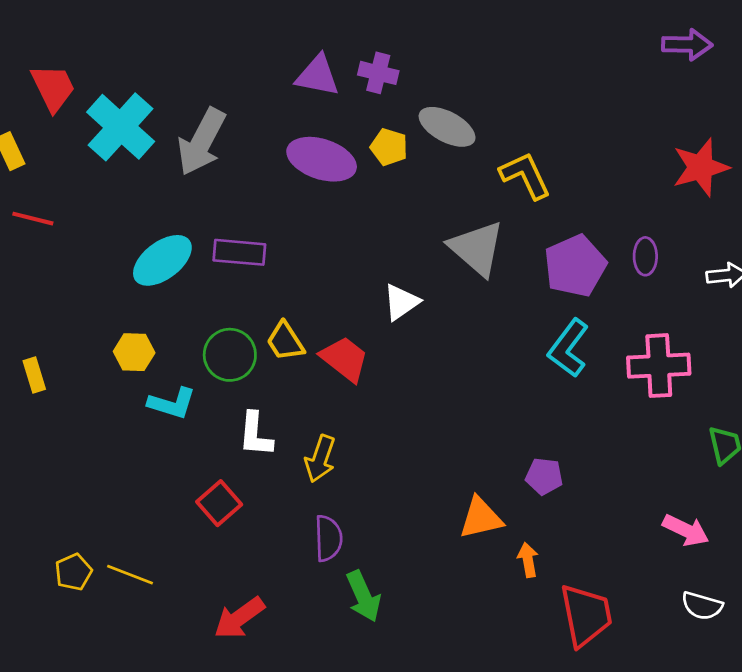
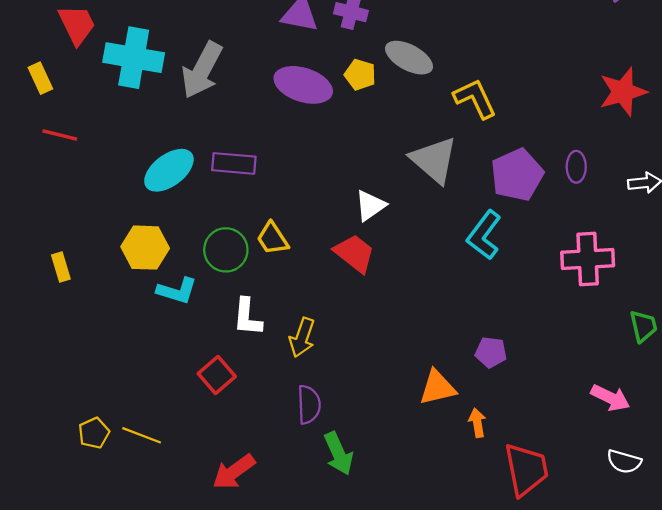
cyan cross: (121, 127) -> (134, 58), turned -32
cyan L-shape: (568, 348) -> (484, 235), moved
yellow hexagon: (134, 352) -> (145, 248), size x1.4
red trapezoid: (345, 359) -> (354, 253), moved

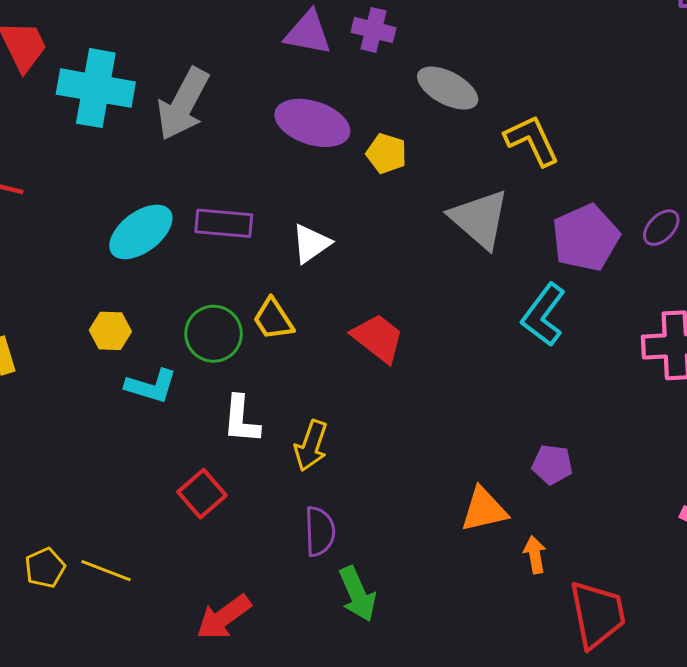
yellow pentagon: (360, 75) -> (387, 153), moved
purple ellipse: (576, 167) -> (661, 228), turned 44
white triangle: (370, 205) -> (311, 244), moved
yellow hexagon: (145, 248) -> (110, 331), size x0.7

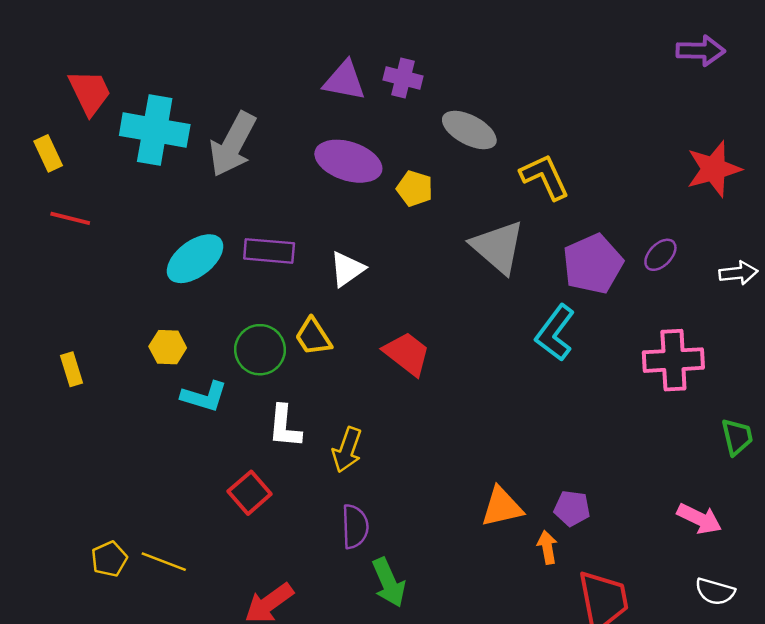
purple pentagon: (552, 465) -> (572, 508), moved

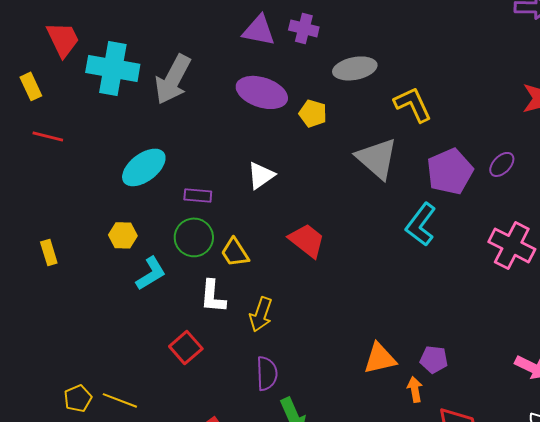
gray ellipse: (469, 130) -> (355, 68), turned -39
purple rectangle: (269, 251) -> (198, 195), moved, size x0.7
yellow trapezoid: (313, 337) -> (235, 252), moved
pink cross: (673, 360) -> (512, 245), turned 30
cyan L-shape: (204, 396) -> (151, 273), turned -48

